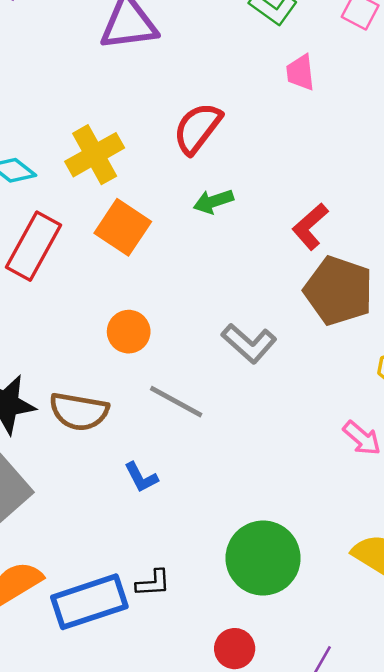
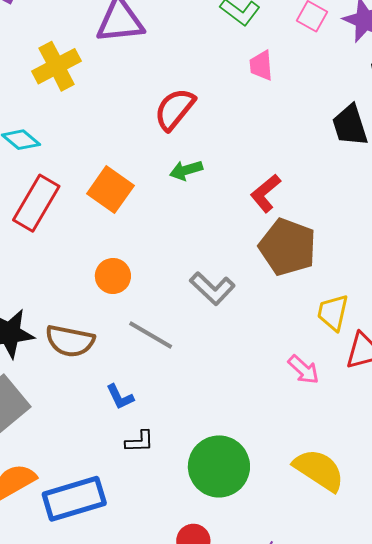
yellow cross: (95, 155) -> (57, 66), moved
black L-shape: (153, 583) -> (140, 441), moved

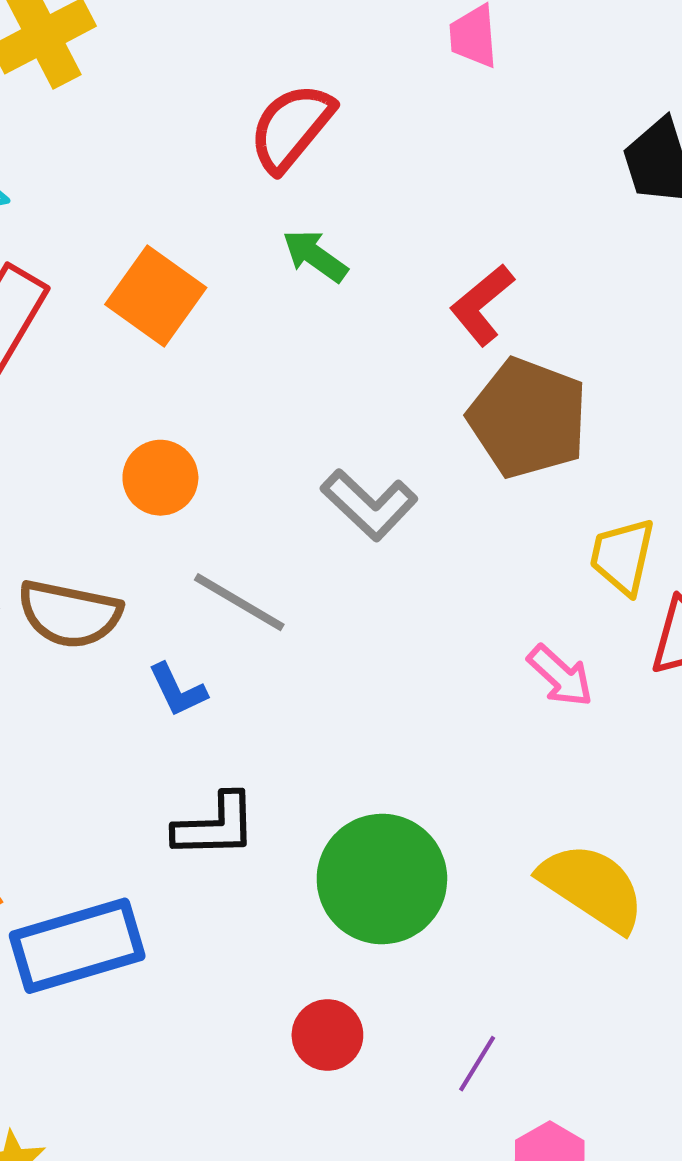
green arrow: (186, 170) -> (315, 256), turned 52
blue L-shape: (120, 397) -> (177, 690), moved
black L-shape: (140, 441) -> (215, 826), size x1.4

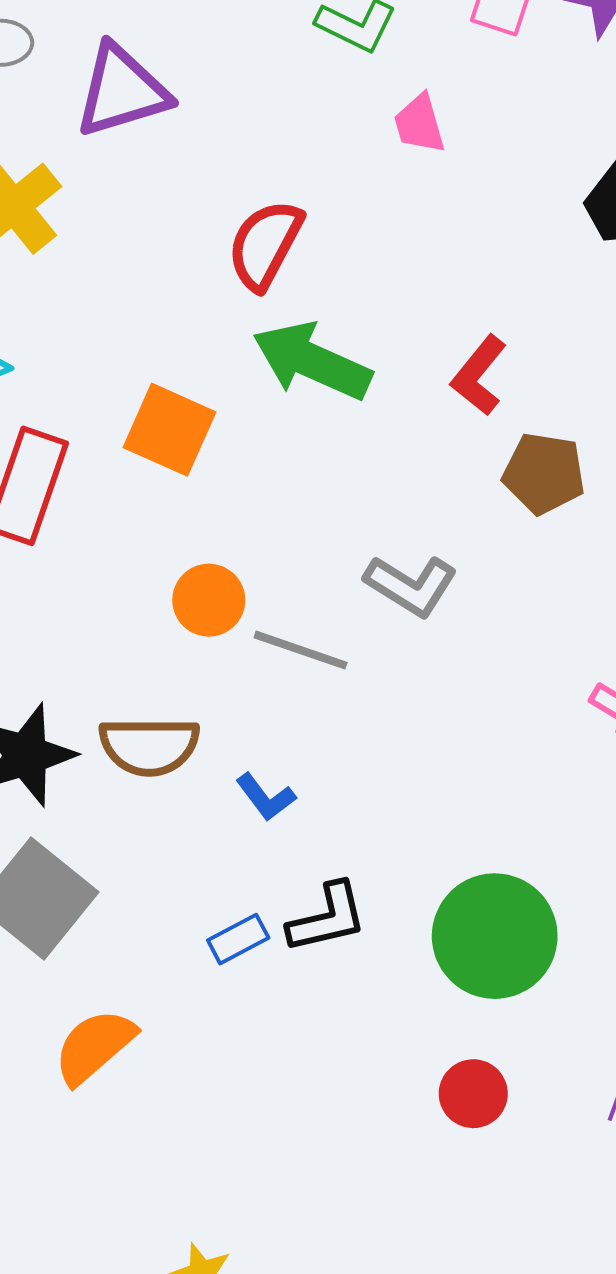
green arrow: (315, 256) -> (312, 361), size x1.8
brown pentagon: (528, 418) -> (544, 473), size x0.7
gray line: (239, 602) -> (301, 650), moved
blue rectangle: (77, 946) -> (238, 939), moved, size x0.5

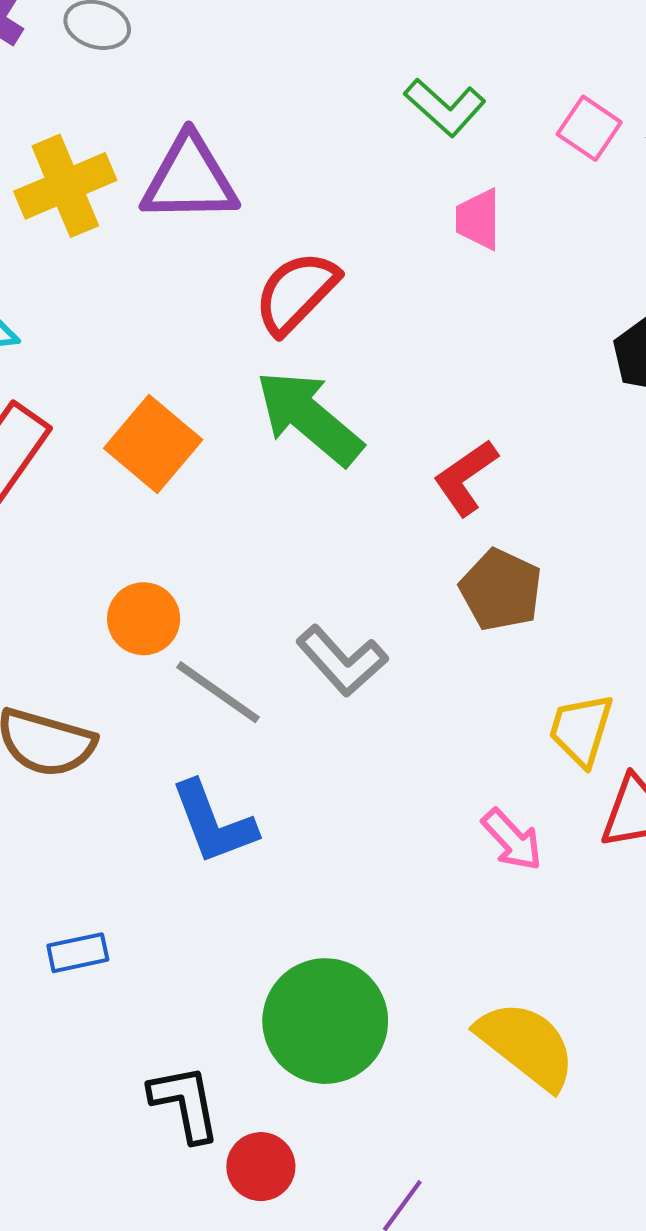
purple triangle: (122, 91) -> (189, 179), moved
blue L-shape: (266, 797) -> (213, 823), moved, size x1.6
black L-shape: (327, 918) -> (185, 1103), moved, turned -104

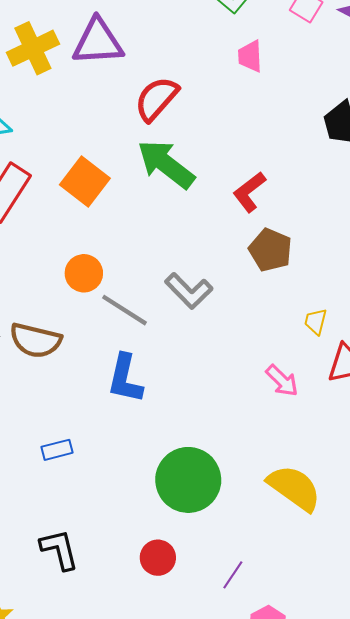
yellow trapezoid: (581, 730) -> (316, 321), size x0.7
blue L-shape: (213, 823) -> (125, 379), turned 36
black L-shape: (185, 1103) -> (59, 549), moved

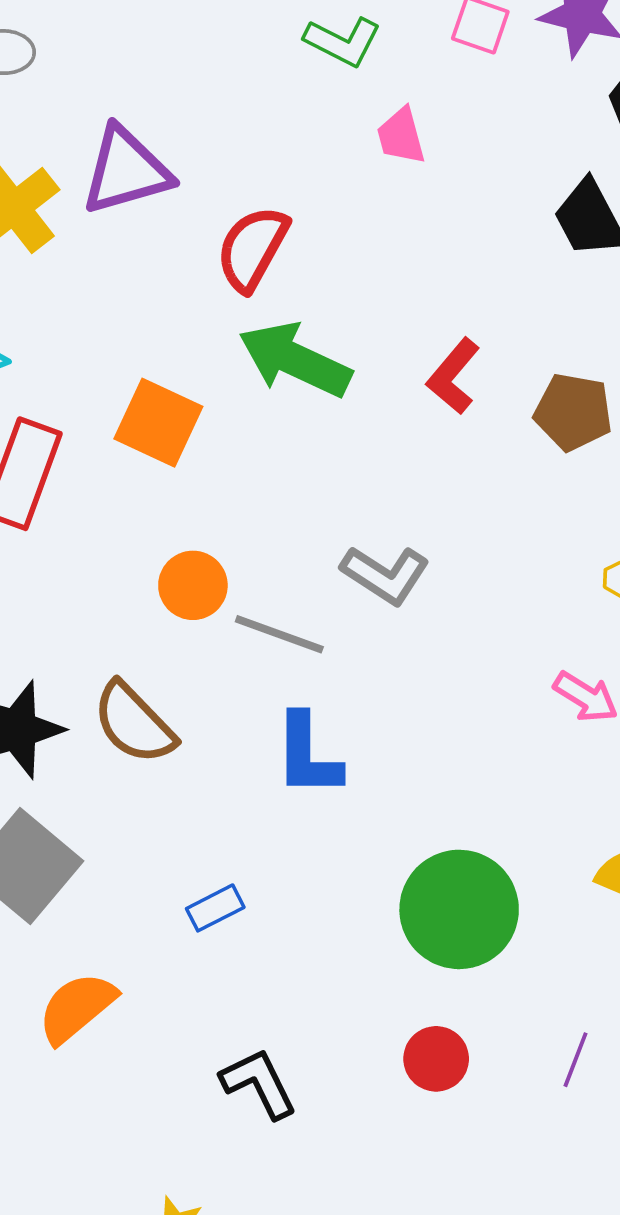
brown pentagon: (270, 250) -> (573, 412), moved
brown semicircle: (35, 340) -> (134, 723), turned 45

